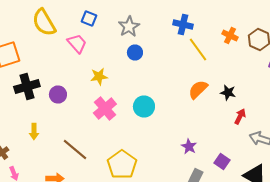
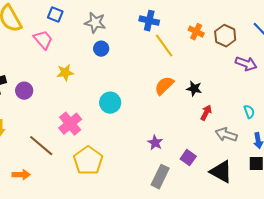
gray star: (129, 26) -> (95, 23), turned -30
pink cross: (105, 108) -> (70, 124), moved

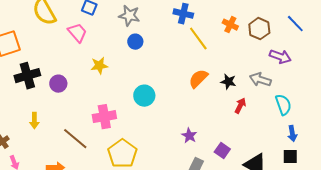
cyan semicircle: (249, 112) -> (283, 105), size x1.5
pink cross: (70, 124) -> (104, 117), turned 30
gray arrow: (226, 135) -> (260, 80), moved

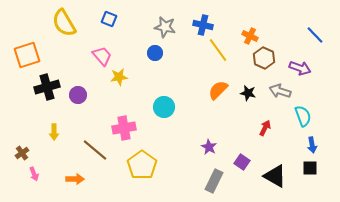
gray star: (129, 16) -> (165, 27), moved
brown hexagon: (259, 29) -> (264, 58), moved
pink trapezoid: (77, 33) -> (102, 56), moved
red arrow: (240, 106) -> (265, 128), moved

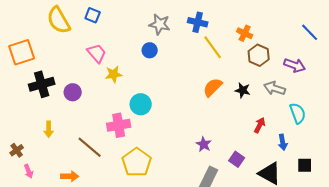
blue square: (109, 19) -> (93, 15), moved
cyan circle: (164, 107) -> (141, 104), moved
blue arrow: (312, 145) -> (283, 142), moved

